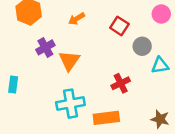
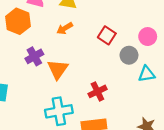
pink circle: (161, 14) -> (148, 37), moved
red cross: (121, 83) -> (97, 91), moved

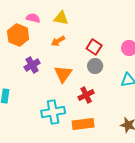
gray circle: (129, 55) -> (95, 66), moved
orange triangle: (58, 69) -> (63, 74), moved

